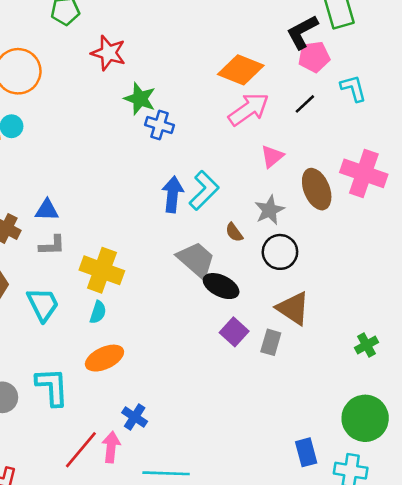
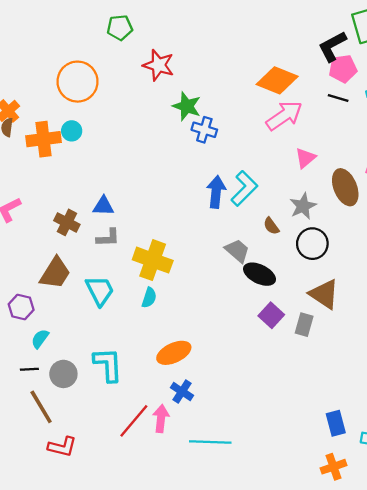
black line: (305, 104) -> (338, 98), moved, turned 60
gray trapezoid: (196, 260) -> (237, 251), size x0.7
orange ellipse: (104, 358) -> (174, 353), moved

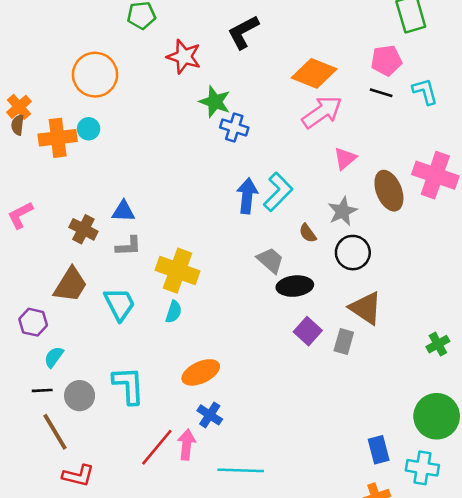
black L-shape: (332, 46) -> (243, 32), moved
black ellipse: (260, 274) -> (295, 286), turned -32

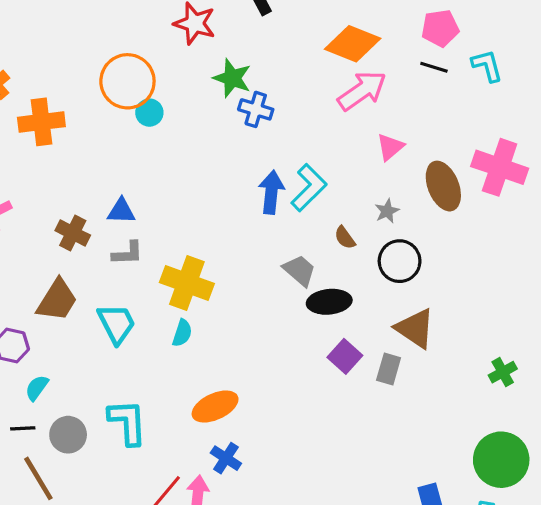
orange circle: (95, 75) -> (127, 81), moved
cyan circle: (89, 129) -> (149, 113), moved
gray star: (343, 211) -> (387, 211), size x0.7

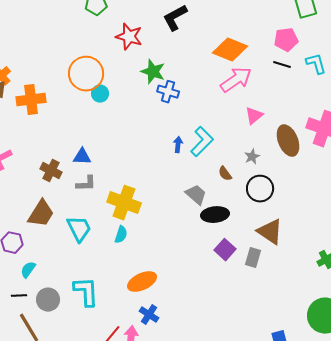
blue arrow: (271, 192) -> (178, 145), size x0.6

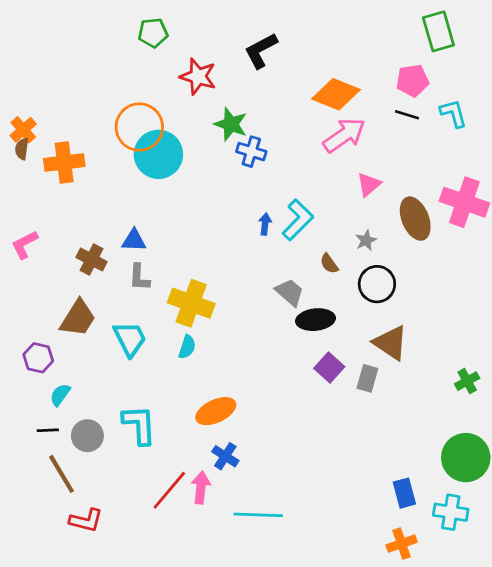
cyan circle: (100, 94) -> (158, 154), size x2.0
gray L-shape: (86, 184) -> (139, 277), turned 95

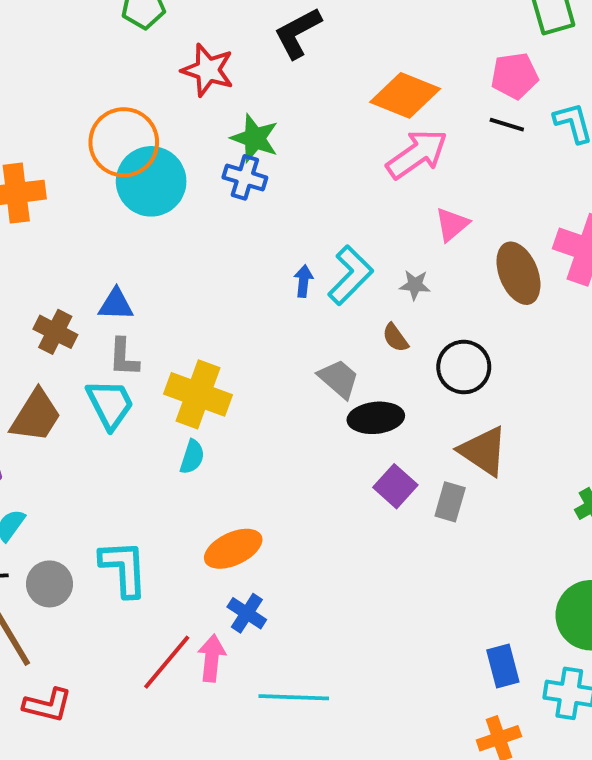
blue cross: (251, 152) -> (245, 177), moved
gray star: (366, 240) -> (415, 285), moved, turned 30
cyan trapezoid: (130, 339) -> (110, 404), moved

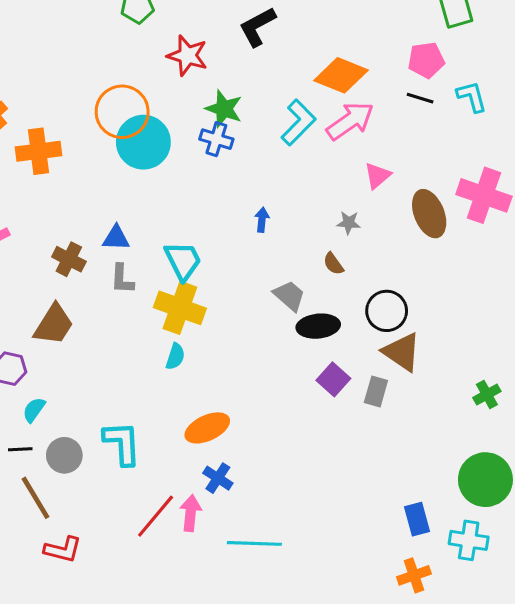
cyan L-shape: (350, 275) -> (298, 122), moved
black circle: (464, 367) -> (387, 311), moved
cyan trapezoid: (110, 404) -> (183, 261), moved

